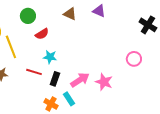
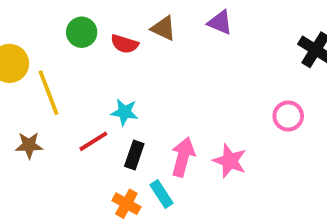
red semicircle: (42, 34) -> (125, 44), moved, turned 48
red line: (34, 72) -> (93, 141), turned -49
pink arrow: (80, 80) -> (183, 157), turned -42

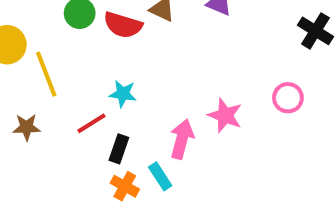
red semicircle: (125, 44) -> (123, 25), size x1.4
black rectangle: (134, 155) -> (119, 149), moved
pink star: (230, 161) -> (225, 115), moved

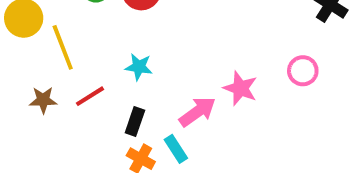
red line: (91, 123) -> (90, 96), moved
pink arrow: (182, 139) -> (197, 112), turned 39

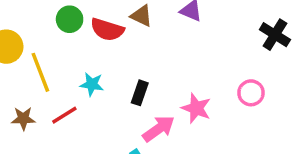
cyan star: (139, 67) -> (92, 84), moved
black rectangle: (135, 122) -> (140, 93), moved

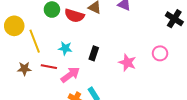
red line: (64, 115) -> (49, 67), turned 42
pink arrow: (159, 129) -> (70, 75), moved

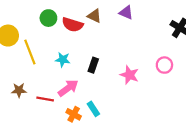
red line: (49, 67) -> (45, 99), moved
brown star: (24, 69) -> (19, 90), moved

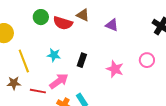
purple triangle: (126, 13) -> (112, 25), moved
yellow line: (30, 52) -> (24, 61), moved

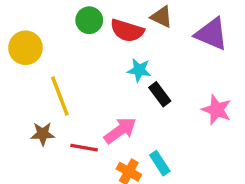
purple triangle: (112, 25) -> (211, 34), size x1.5
cyan star: (54, 55) -> (139, 70), moved
black rectangle: (82, 60) -> (160, 94), turned -56

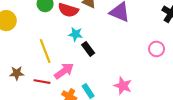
yellow line: (60, 96) -> (45, 51), moved
pink star: (217, 110) -> (123, 86), moved

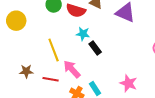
pink arrow: (64, 71) -> (72, 69), turned -96

